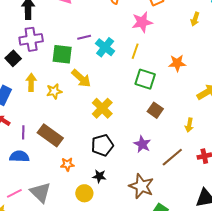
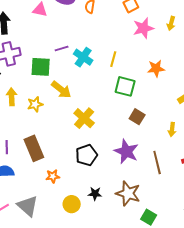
pink star: (142, 22) -> (143, 28), moved
brown rectangle: (50, 135) -> (34, 148), turned 35
purple star: (142, 144) -> (126, 152), size x1.4
brown line: (172, 157) -> (157, 163), turned -60
black star: (99, 176) -> (95, 194), moved

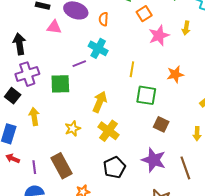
cyan cross: (83, 57) -> (98, 48), moved
yellow arrow: (61, 90) -> (100, 102), moved, turned -100
yellow star: (35, 104) -> (73, 128), moved

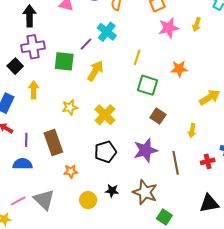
purple line: (79, 64) -> (86, 44), turned -32
yellow arrow: (100, 102) -> (95, 71), moved
purple star: (154, 160) -> (145, 150), turned 30

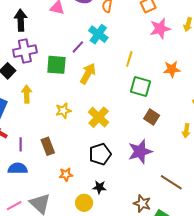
brown rectangle: (53, 143) -> (48, 146), size x0.7
brown line: (176, 163) -> (171, 182), moved, turned -45
black star: (112, 191) -> (99, 187), moved
brown star: (145, 192) -> (142, 203), moved, size x0.7

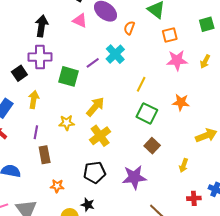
yellow arrow: (88, 74) -> (95, 107), moved
purple line: (21, 144) -> (36, 132), moved

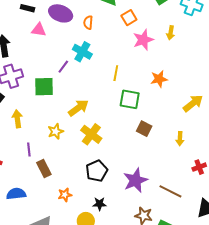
yellow arrow: (95, 107) -> (78, 108), turned 30
purple star: (134, 177) -> (135, 180), moved

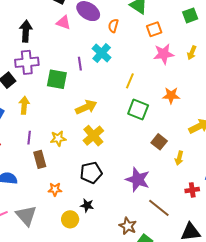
purple line: (63, 67) -> (80, 64), turned -56
brown square: (144, 129) -> (159, 142), moved
yellow star: (56, 131) -> (58, 138), moved
purple star: (135, 180) -> (138, 180), moved, turned 30

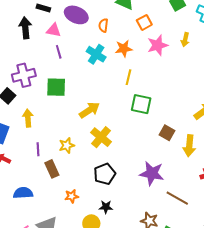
black arrow: (26, 31) -> (25, 28), moved
purple line: (80, 64) -> (59, 52), moved
orange star: (171, 95) -> (124, 49), moved
yellow arrow: (179, 158) -> (189, 146), size x1.5

